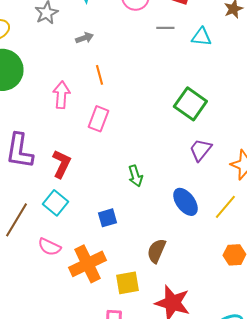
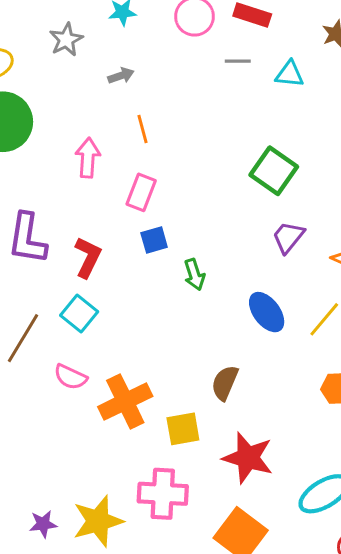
blue square: (107, 218) -> (154, 240), moved

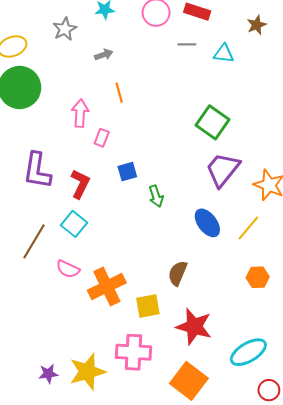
pink rectangle: (141, 192) -> (102, 138), moved, size x0.7
purple trapezoid: (288, 237) -> (223, 170), size x1.5

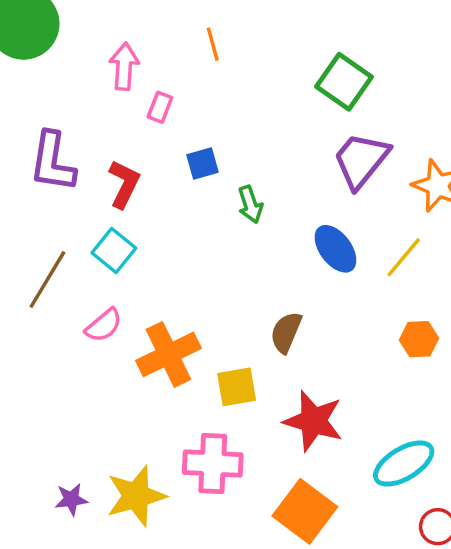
orange line: (119, 93) -> (213, 44), moved
pink semicircle: (68, 269) -> (104, 325), turned -65

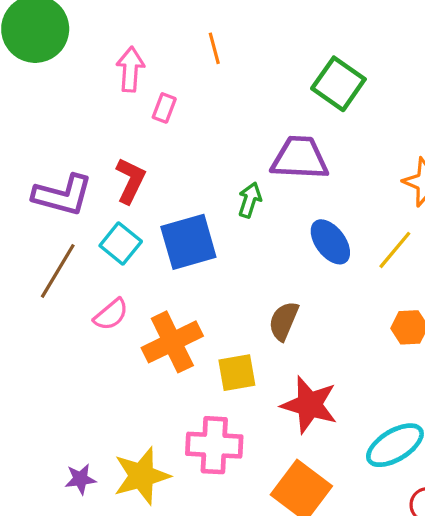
purple trapezoid: (361, 160) -> (300, 158), moved, turned 54
purple L-shape: (53, 162) -> (63, 195), moved, turned -84
blue square: (203, 164) -> (188, 242), moved, size x1.8
green arrow: (250, 204) -> (250, 200), turned -144

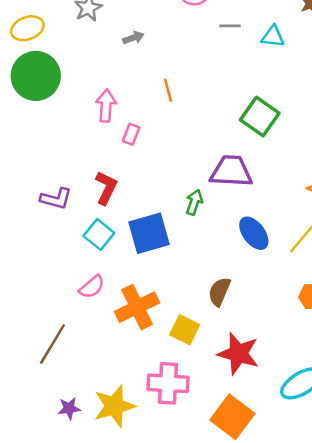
purple L-shape: (63, 195) -> (56, 199), size x0.7
brown line: (58, 271) -> (52, 344), moved
yellow square: (237, 373) -> (185, 330), turned 36

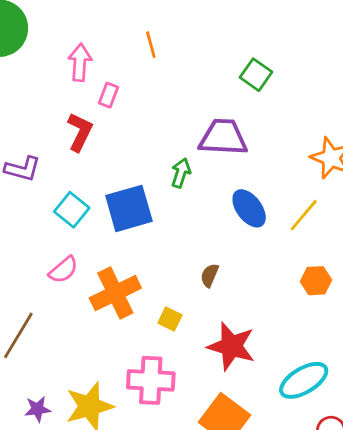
green square: (260, 116) -> (256, 75), size x0.7
red L-shape: (106, 188) -> (80, 132), moved
brown semicircle: (219, 292) -> (210, 275), size x0.7
yellow square: (185, 330) -> (170, 319), size x0.7

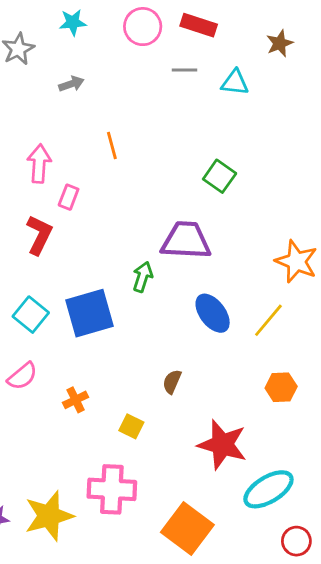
orange cross: (115, 293) -> (76, 400), size x0.5
red star: (231, 346) -> (222, 445), moved

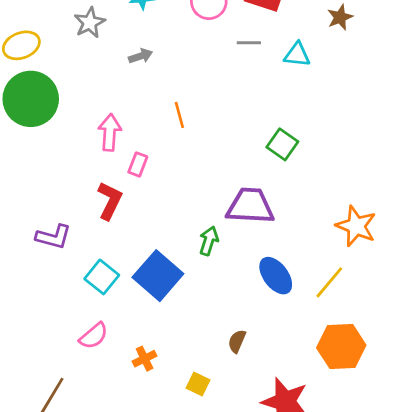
blue square: (90, 313) -> (158, 276), turned -33
orange hexagon: (281, 387) -> (341, 347), size x1.6

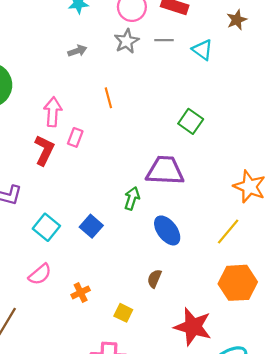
gray star: (90, 23) -> (127, 41), moved
cyan triangle: (297, 55) -> (202, 50), turned 30
red L-shape: (110, 201) -> (44, 150), moved
blue square: (158, 276) -> (91, 226), size x0.6
blue ellipse: (276, 276) -> (167, 230), moved

